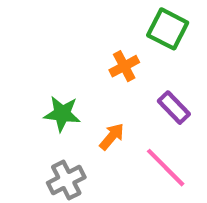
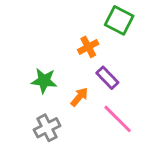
purple rectangle: (174, 108) -> (107, 78), moved

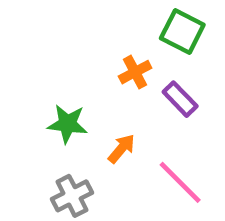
purple rectangle: (107, 78) -> (180, 99), moved

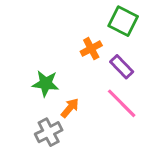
orange arrow: (122, 149) -> (70, 108), moved
pink line: (180, 182) -> (122, 103), moved

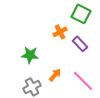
pink line: (122, 103) -> (83, 81), moved
orange arrow: (70, 108) -> (55, 75), moved

